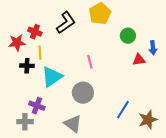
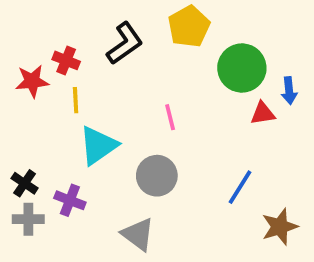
green circle: (128, 36) -> (242, 68), size x1.6
black cross: (27, 66) -> (25, 183), moved, turned 32
blue line: (123, 110) -> (240, 187), moved
gray cross: (25, 122) -> (28, 219), moved

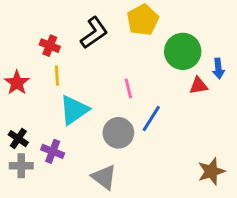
red star: (32, 81) -> (17, 83), moved, turned -30
blue line: (240, 187) -> (151, 119), moved

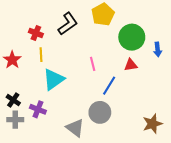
red triangle: (198, 86) -> (131, 65), moved
gray circle: (118, 133) -> (100, 112), moved

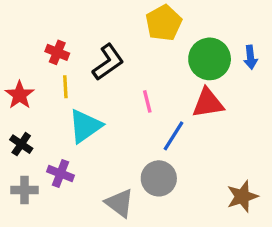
black L-shape: (68, 24) -> (108, 62), moved
blue arrow: (158, 49) -> (250, 57), moved
red triangle: (131, 65) -> (208, 103), size x1.5
black cross: (13, 100) -> (21, 144), moved

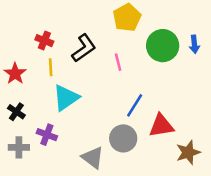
pink line: (147, 101) -> (118, 62), moved
red triangle: (208, 103) -> (161, 126), moved

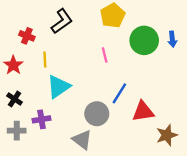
red cross: (44, 41) -> (27, 36), moved
black L-shape: (84, 48) -> (62, 21), moved
purple cross: (47, 135) -> (42, 119), turned -30
gray circle: (123, 138) -> (97, 114), moved

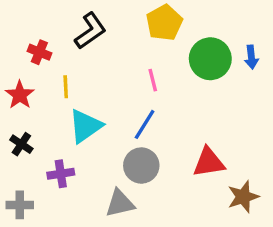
blue line: (119, 93) -> (145, 124), moved
gray cross: (17, 131) -> (20, 205), moved
gray triangle: (82, 140) -> (120, 203), turned -50

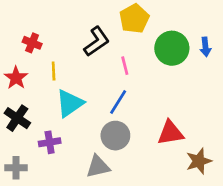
black L-shape: (90, 31) -> (97, 41), moved
black cross: (21, 144) -> (17, 118), size x1.4

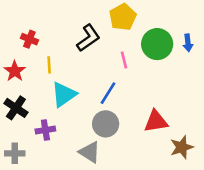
pink line: (125, 66) -> (124, 60), moved
gray triangle: (98, 166) -> (90, 152), turned 45

